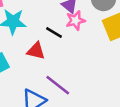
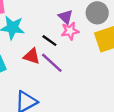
purple line: (58, 85) -> (52, 63), moved

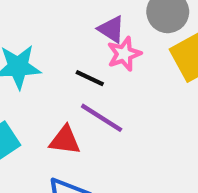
red triangle: (32, 56) -> (65, 140), moved

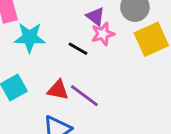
purple line: (102, 118) -> (84, 96), moved

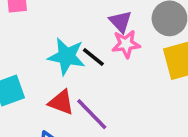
cyan star: (30, 37) -> (67, 56), moved

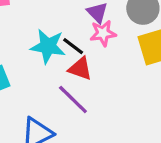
red triangle: (61, 102) -> (80, 69), moved

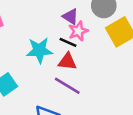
black line: (73, 46) -> (68, 42), moved

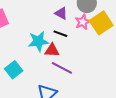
pink star: (78, 31) -> (83, 22), moved
red triangle: (67, 62) -> (52, 50), moved

